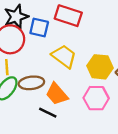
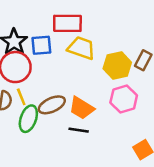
yellow trapezoid: (64, 56) -> (81, 48), moved

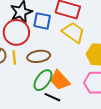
brown ellipse: (52, 105) -> (39, 56), moved
green ellipse: (28, 119) -> (43, 80), moved

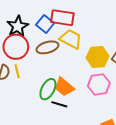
blue square: (42, 21) -> (45, 24), moved, turned 36
brown ellipse: (39, 56) -> (47, 47), moved

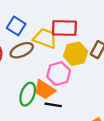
red rectangle: (62, 18) -> (64, 28), moved
pink hexagon: (99, 84) -> (59, 74), moved
black line: (59, 104) -> (53, 105), moved

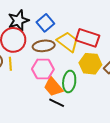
pink hexagon: (59, 74) -> (43, 69), moved
green ellipse: (28, 94) -> (69, 81), moved, turned -30

